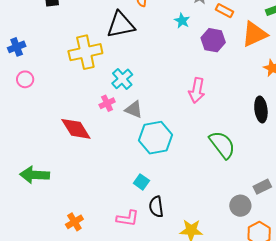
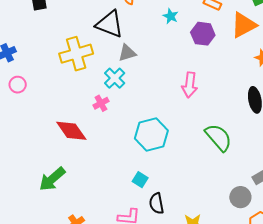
black triangle: (121, 25) -> (110, 24), turned 36
gray triangle: (134, 109) -> (127, 53), moved, turned -36
green arrow: (35, 175) -> (52, 179), moved, turned -40

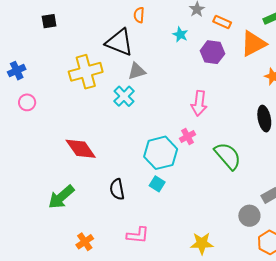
pink cross: (101, 103) -> (187, 136), moved
cyan square: (140, 180) -> (157, 184), moved
black semicircle: (157, 203) -> (117, 189), moved

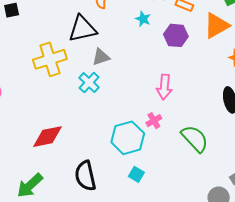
black triangle: (119, 42) -> (82, 29), turned -32
red diamond: (81, 149) -> (48, 137), turned -64
cyan square: (157, 184) -> (136, 174), moved
black semicircle: (117, 189) -> (85, 176), size x1.4

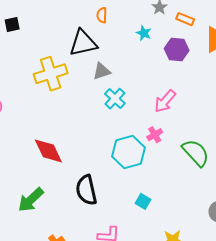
cyan cross: (89, 83) -> (115, 99), moved
pink arrow: (164, 87) -> (165, 101), turned 35
red diamond: (48, 137) -> (48, 151), turned 76
cyan square: (136, 174) -> (143, 201), moved

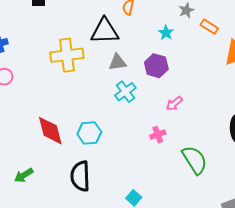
purple hexagon: (177, 50) -> (156, 66), moved
pink arrow: (165, 101) -> (174, 104), size x0.7
cyan hexagon: (129, 152) -> (89, 133), moved, size x0.7
green arrow: (31, 200) -> (24, 175), size x0.7

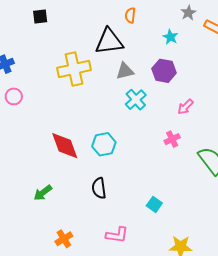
black semicircle: (80, 176) -> (99, 188), size x0.7

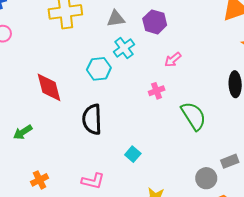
cyan hexagon: (104, 144) -> (99, 69), moved
black semicircle: (99, 188) -> (92, 119), moved, size x1.4

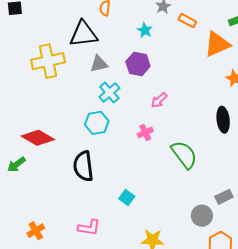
cyan hexagon: (99, 69) -> (97, 123), moved
red diamond: (49, 87) -> (38, 138), turned -40
green arrow: (23, 132) -> (16, 165), moved

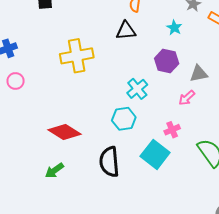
black triangle: (84, 34) -> (126, 31), moved, size x0.7
gray triangle: (99, 64) -> (199, 74), moved
green arrow: (16, 165) -> (54, 170), moved
cyan square: (127, 198) -> (155, 154), moved, size x1.8

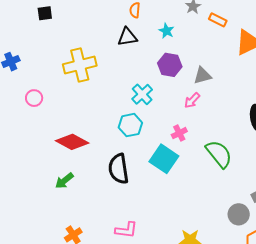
cyan star: (174, 28) -> (166, 31), moved
pink circle: (16, 81) -> (34, 98), moved

